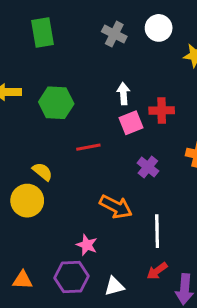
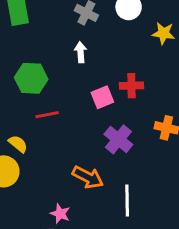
white arrow: (123, 94) -> (81, 52), moved
red line: (88, 147) -> (47, 115), moved
purple cross: (148, 167) -> (118, 139), size x1.4

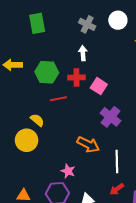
red cross: (131, 86) -> (76, 78), moved
pink square: (102, 97) -> (99, 86), turned -35

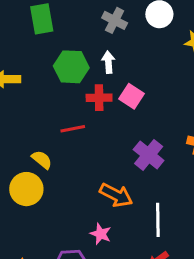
green hexagon: (47, 72) -> (71, 67), moved
pink square: (99, 86) -> (132, 96), moved
pink star: (68, 171) -> (101, 234), moved

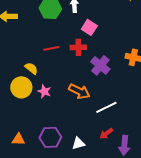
red cross: (99, 98) -> (78, 47), moved
white line: (158, 220) -> (106, 107), turned 65
pink star: (101, 234) -> (44, 91), moved

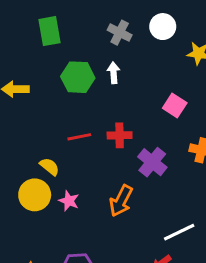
pink square: (89, 27) -> (175, 106), moved
orange arrow: (79, 91) -> (121, 201), turned 90
white line: (106, 107) -> (179, 232), moved

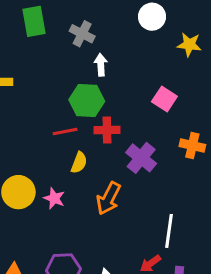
gray cross: (120, 33) -> (82, 34), moved
green hexagon: (78, 77) -> (87, 100), moved
yellow semicircle: (50, 167) -> (79, 163), moved, turned 72
white line: (179, 232) -> (169, 231), turned -56

